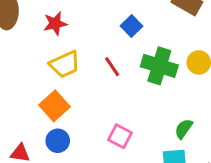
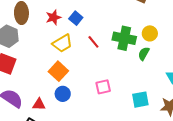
blue square: (132, 26) -> (76, 18), moved
green semicircle: (184, 129) -> (144, 54), moved
pink square: (120, 136) -> (103, 87), turned -35

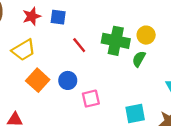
blue square: (76, 18) -> (58, 17), turned -32
yellow trapezoid: (62, 43) -> (24, 50), moved
blue circle: (63, 94) -> (68, 80), moved

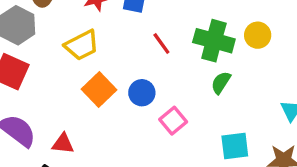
green semicircle: (139, 59) -> (221, 83), moved
pink square: (91, 99) -> (173, 121), turned -30

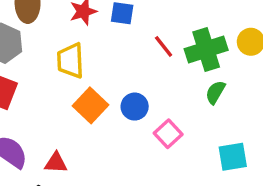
green cross: (214, 41) -> (206, 50), turned -30
red line: (161, 43) -> (164, 46), moved
yellow trapezoid: (82, 45) -> (70, 61), turned 117

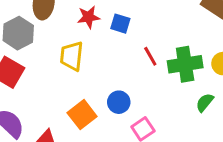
green semicircle: (215, 92) -> (205, 103), moved
orange square: (90, 105) -> (82, 115), moved

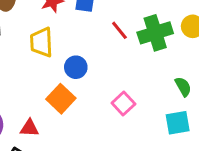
blue circle: (119, 102) -> (76, 67), moved
green semicircle: (205, 103) -> (183, 87), moved, turned 120

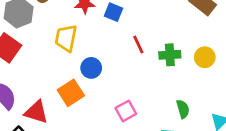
green cross: (155, 33) -> (170, 55), size x0.7
red triangle: (29, 128) -> (36, 112), size x1.4

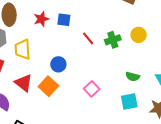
yellow trapezoid: (66, 38) -> (22, 49), moved
green semicircle: (183, 109) -> (133, 77), turned 136
red triangle: (36, 112) -> (23, 83), moved, turned 36

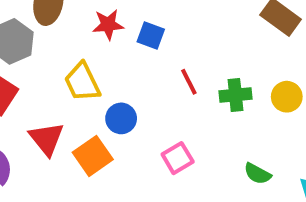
yellow trapezoid: (22, 49) -> (82, 82), moved, turned -35
pink square: (92, 89) -> (178, 158), moved

